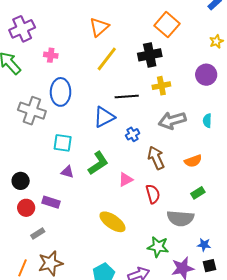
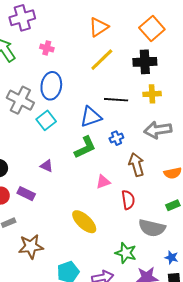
orange square: (167, 25) -> (152, 28), moved
cyan square: (63, 143) -> (46, 120), moved, turned 36
green L-shape: (98, 163) -> (85, 147), moved
brown star: (50, 263) -> (31, 247), moved

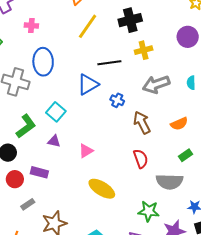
cyan square: (46, 120) -> (56, 112), moved
blue cross: (116, 138) -> (117, 100), turned -32
green L-shape: (85, 147) -> (26, 126), moved
pink triangle: (103, 182) -> (86, 151), moved

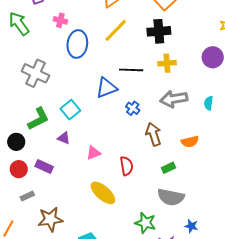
blue ellipse: (43, 62) -> (77, 44), moved
green rectangle: (186, 155) -> (168, 168), moved
red semicircle: (141, 159) -> (126, 166), moved

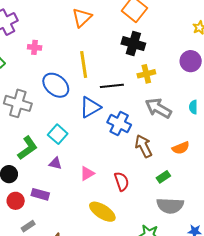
yellow line: (116, 30) -> (84, 65), moved, turned -44
black cross: (159, 31) -> (133, 44), turned 30
blue ellipse: (77, 44) -> (56, 85), moved, turned -48
gray arrow: (174, 99) -> (158, 108), turned 48
blue cross: (133, 108) -> (119, 124), size x1.6

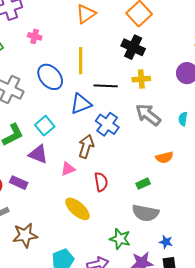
brown arrow: (144, 146) -> (86, 146), moved, turned 35
purple triangle: (55, 163) -> (38, 154), size x1.5

